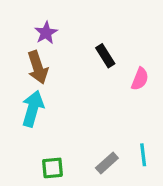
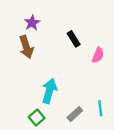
cyan arrow: (33, 109) -> (49, 91), moved
green square: (53, 168) -> (37, 118), turned -35

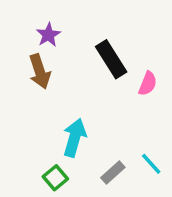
black rectangle: (74, 39) -> (111, 59), size x1.5
cyan line: (100, 108) -> (151, 164), turned -35

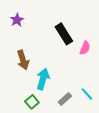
purple star: (48, 35) -> (17, 20), moved
brown arrow: (40, 71) -> (23, 60), moved

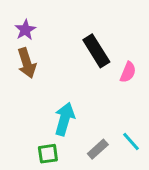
brown arrow: (23, 60) -> (27, 63), moved
green square: (32, 102) -> (48, 154), turned 32

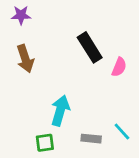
purple star: (25, 30) -> (21, 15), moved, turned 30
gray rectangle: (98, 149) -> (91, 139), turned 48

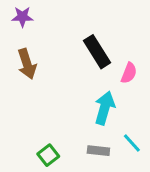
cyan arrow: (60, 110) -> (105, 108), moved
green square: (45, 143) -> (48, 155), turned -30

